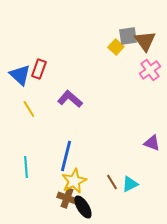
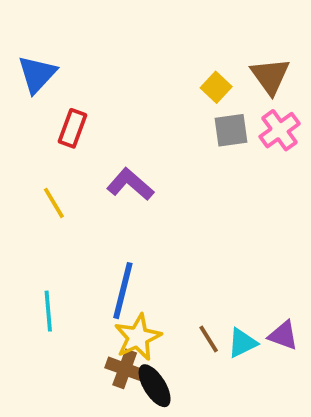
gray square: (128, 36) -> (231, 130), moved
blue triangle: (20, 75) -> (37, 74), moved, turned 30
purple triangle: (152, 143) -> (283, 335), moved

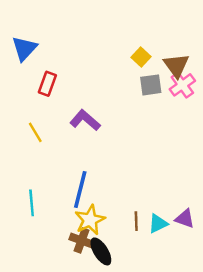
brown triangle: (270, 76) -> (176, 66), moved
brown line: (209, 339) -> (136, 221), turned 30

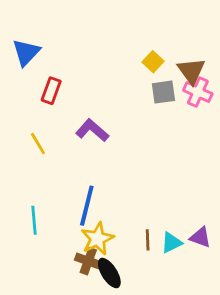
pink cross: (182, 85) -> (198, 92), turned -30

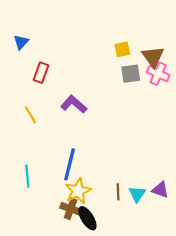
blue triangle: (26, 52) -> (21, 42), size x0.7
yellow square: (153, 62) -> (122, 49), turned 35
cyan triangle: (171, 243) -> (137, 194), turned -30

